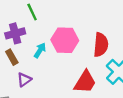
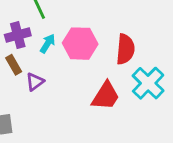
cyan arrow: (40, 50) -> (48, 44), moved
purple triangle: (24, 80) -> (35, 82), moved

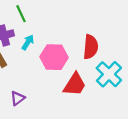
pink hexagon: (80, 44) -> (54, 57), moved
purple triangle: (35, 82) -> (18, 98), moved

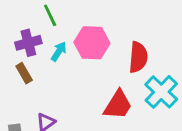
pink hexagon: (54, 57) -> (92, 43), moved

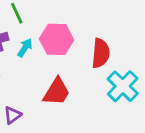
red trapezoid: (118, 105) -> (57, 92), moved

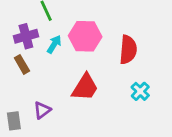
cyan cross: (123, 86) -> (140, 91), moved, size x0.6

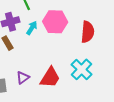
red trapezoid: (85, 87) -> (50, 78), moved
cyan cross: (140, 91) -> (81, 69), moved, size x1.5

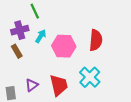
pink hexagon: (55, 22) -> (64, 46), moved
red trapezoid: (50, 78) -> (59, 85), turned -45

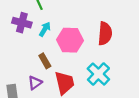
purple cross: (20, 30) -> (22, 23), turned 30
brown rectangle: (17, 51) -> (45, 61), moved

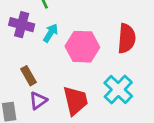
brown rectangle: (45, 61) -> (28, 76), moved

